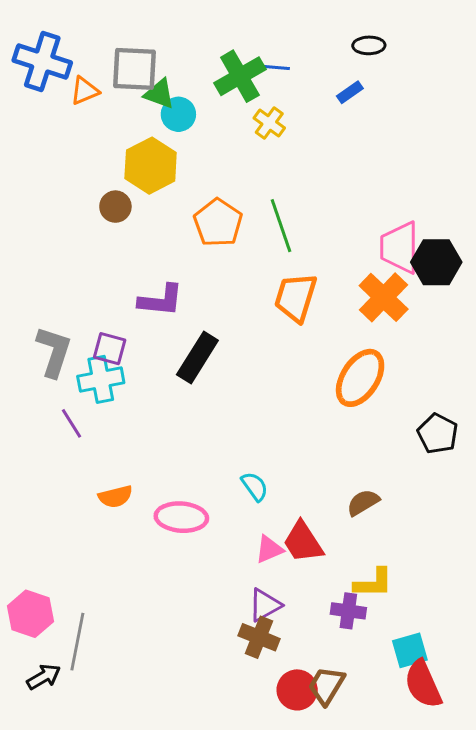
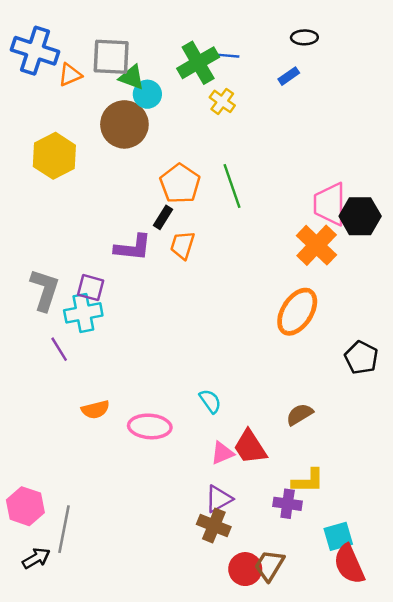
yellow hexagon: (151, 166) -> (54, 156), moved
brown circle: (115, 207) -> (124, 124), moved, size x1.8
orange trapezoid: (296, 297) -> (182, 245), moved, size x0.7
black rectangle: (197, 357) -> (163, 217), moved, size x0.6

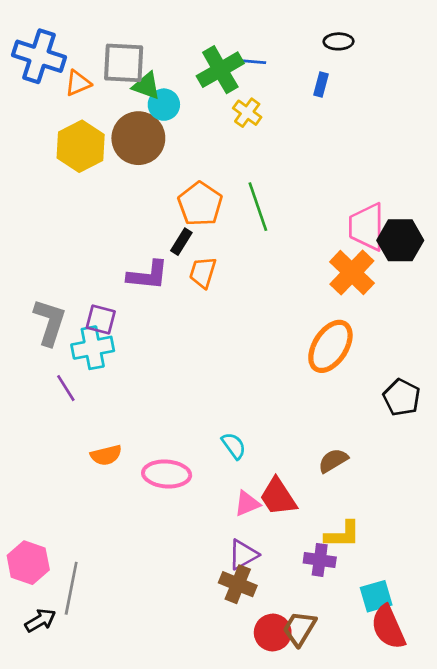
blue rectangle: (289, 76) -> (321, 84), turned -40
yellow hexagon: (54, 156) -> (81, 146), moved

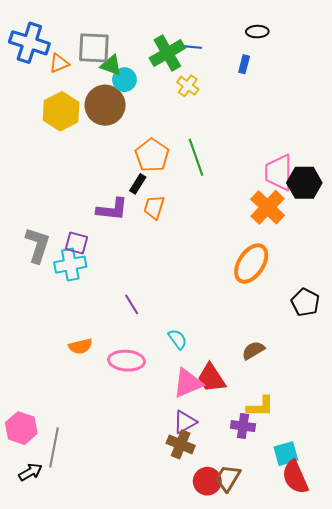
purple line: (66, 388) -> (132, 304), moved
pink triangle: (247, 504) -> (188, 383), size x1.5

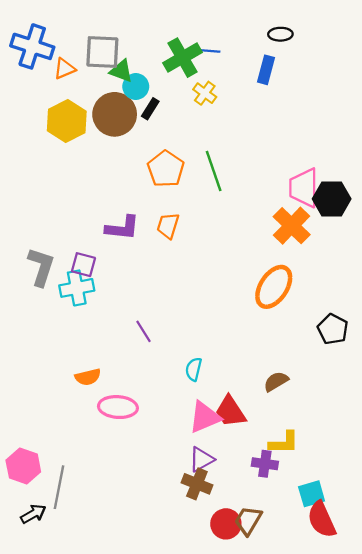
blue rectangle: (244, 64) -> (266, 70), size x1.4
black rectangle: (138, 184) -> (150, 109), moved
cyan semicircle: (178, 339) -> (194, 369), turned -130
pink ellipse: (126, 361) -> (118, 407), moved

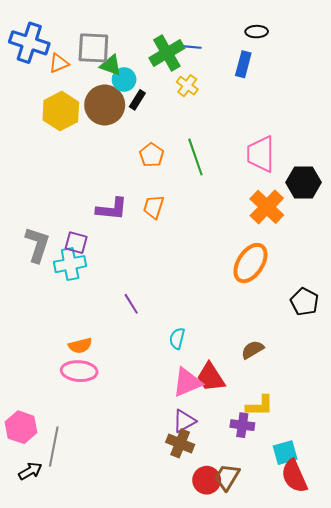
orange pentagon: (166, 169) -> (152, 155), size x0.7
pink trapezoid: (304, 188) -> (261, 154), moved
pink ellipse: (118, 407) -> (79, 371), moved

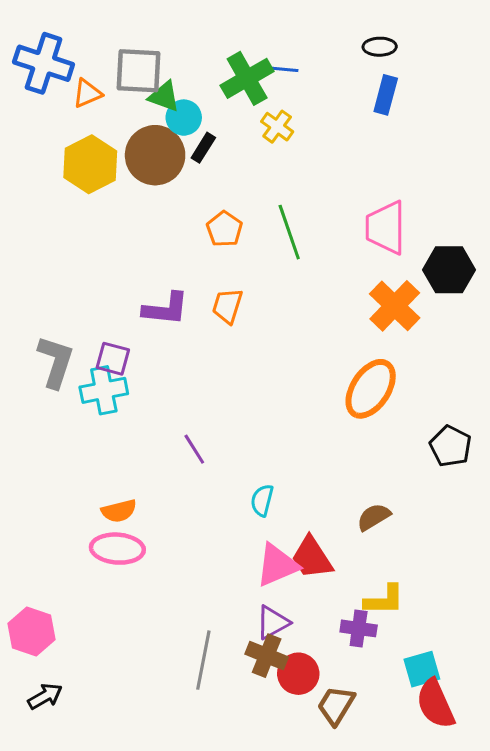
blue rectangle: (243, 64) -> (386, 95), moved
gray line: (54, 447) -> (203, 660), moved
red circle: (207, 480) -> (298, 674), moved

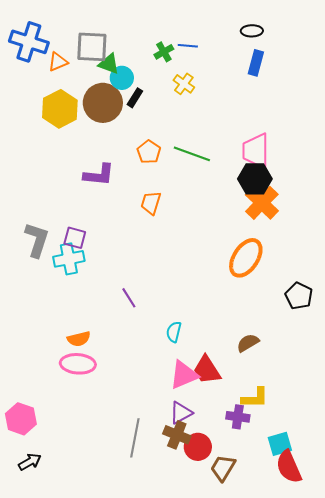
green cross: (247, 78) -> (164, 52), size x0.6
green line: (289, 232) -> (192, 154), turned -51
black hexagon: (449, 270) -> (255, 179), moved
purple L-shape: (166, 309) -> (99, 175), moved

